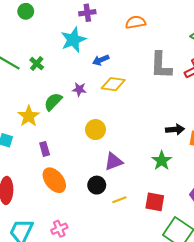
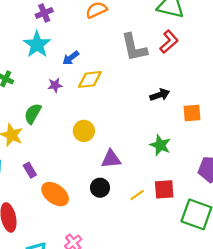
purple star: (79, 89) -> (55, 85), moved
black arrow: (175, 129) -> (160, 95), moved
purple rectangle: (45, 149) -> (30, 170), moved
purple triangle: (113, 162) -> (111, 159), turned 30
yellow line: (119, 200) -> (137, 195), moved

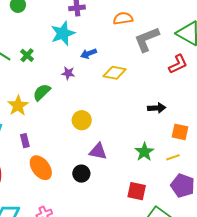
gray L-shape: (134, 47) -> (147, 39), moved, turned 64
yellow diamond: (90, 79) -> (115, 73), moved
yellow line: (137, 195) -> (173, 157), moved

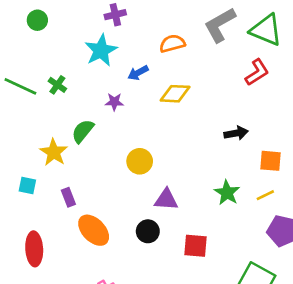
orange semicircle: (123, 18) -> (172, 44), moved
gray L-shape: (147, 39) -> (220, 25), moved
red square: (137, 191) -> (195, 246), moved

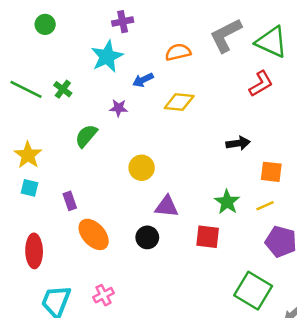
yellow star: (54, 152) -> (28, 155), moved
red square: (195, 246) -> (208, 237), moved

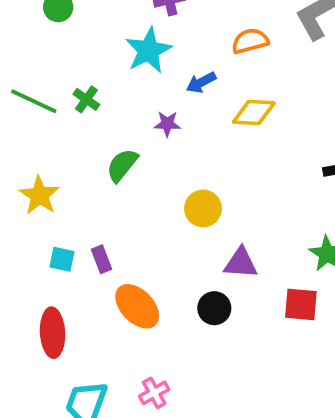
cyan square: (30, 188) -> (62, 259), moved

